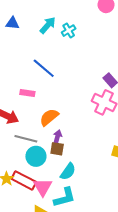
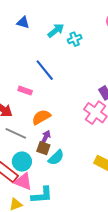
cyan circle: (36, 156) -> (22, 162), moved
cyan semicircle: (68, 172) -> (56, 158), moved
pink triangle: (43, 187) -> (23, 182), turned -48

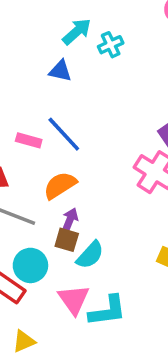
blue triangle: (23, 22) -> (60, 71), moved
blue line: (45, 70) -> (64, 134), moved
pink triangle: (23, 182) -> (74, 299), moved, turned 36
cyan L-shape: (42, 195) -> (107, 311), moved

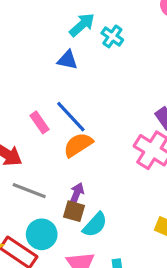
cyan cross: (111, 45) -> (112, 36), turned -30
pink rectangle: (29, 140) -> (40, 122), turned 40
orange semicircle: (60, 185) -> (78, 145), moved

